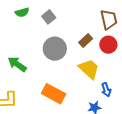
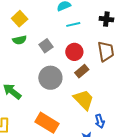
red circle: (108, 45) -> (74, 52), moved

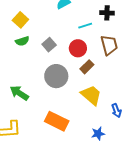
cyan line: (73, 24) -> (85, 26), moved
blue arrow: (100, 121) -> (116, 111), moved

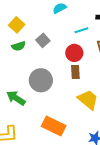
gray square: (49, 45) -> (43, 40), moved
brown rectangle: (87, 67) -> (75, 72), moved, turned -48
gray circle: (56, 76) -> (41, 80), moved

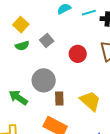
cyan line: (81, 30) -> (89, 13), moved
brown rectangle: (75, 72) -> (59, 99), moved

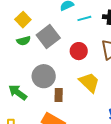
cyan line: (89, 13) -> (84, 18), moved
gray square: (47, 40) -> (48, 36), size x1.6
yellow trapezoid: (90, 101) -> (89, 82), moved

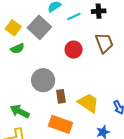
gray square: (48, 36) -> (39, 27), moved
yellow trapezoid: (89, 82) -> (88, 103), moved
green arrow: (18, 92) -> (20, 111), moved

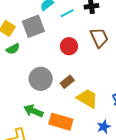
gray square: (39, 27) -> (33, 26), turned 30
brown rectangle: (61, 96) -> (67, 82), moved, turned 64
green arrow: (20, 111) -> (33, 111), moved

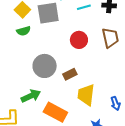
yellow trapezoid: (87, 98) -> (86, 95), turned -125
green arrow: (33, 111) -> (31, 96), turned 120

